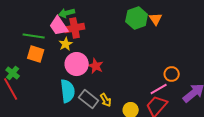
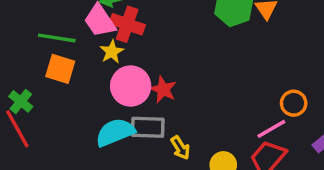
red cross: (75, 28) -> (127, 24), turned 30
cyan semicircle: (68, 91) -> (115, 132), turned -105
gray rectangle: (89, 99) -> (148, 127), moved, turned -36

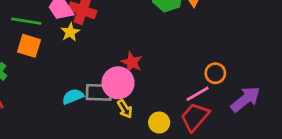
pink circle: (131, 86) -> (118, 83), moved
red star: (163, 89) -> (132, 62), moved
cyan semicircle: (115, 132) -> (73, 97), size x0.7

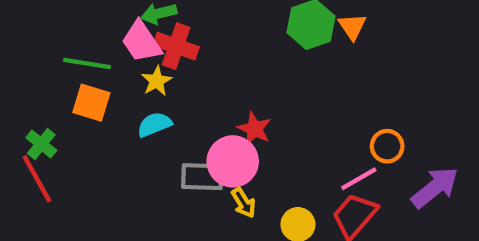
cyan semicircle: (73, 97) -> (154, 124), moved

